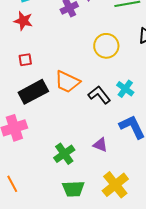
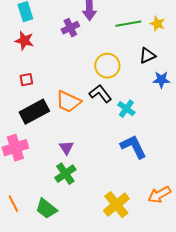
black L-shape: (99, 95) -> (100, 94), moved
purple triangle: (100, 145) -> (66, 148), moved, turned 35
green trapezoid: (73, 189) -> (46, 209), moved, turned 40

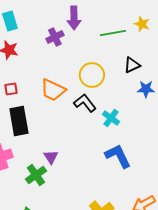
yellow star: (157, 24) -> (142, 24), moved
orange trapezoid: (68, 102) -> (53, 90), moved
black rectangle: (34, 112) -> (19, 121), turned -72
green cross: (65, 174) -> (36, 175), moved

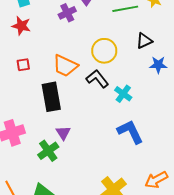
black rectangle: (19, 121) -> (51, 97), moved

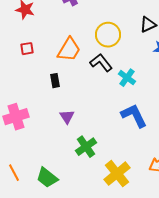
orange trapezoid: (65, 66) -> (69, 50), turned -84
black rectangle: (51, 97) -> (55, 81), size x0.5
green cross: (48, 151) -> (86, 147), moved

